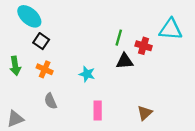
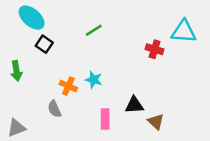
green line: (119, 38) -> (94, 30), moved, turned 42
black triangle: (125, 61) -> (134, 105), moved
orange cross: (45, 69) -> (68, 86), moved
brown triangle: (145, 113) -> (156, 122), turned -35

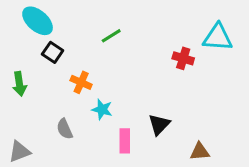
cyan star: (94, 80) -> (102, 109), moved
orange cross: (68, 86) -> (81, 82), moved
black triangle: (134, 105) -> (159, 124), turned -42
brown triangle: (156, 122) -> (200, 151), moved, turned -48

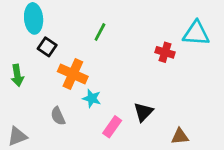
cyan ellipse: (38, 21) -> (34, 18), turned 44
green line: (111, 36) -> (100, 32), turned -30
orange cross: (81, 82) -> (73, 74), size x1.5
pink rectangle: (125, 141) -> (112, 127), turned 35

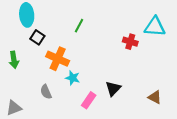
brown triangle: (180, 136) -> (155, 97), moved, turned 32

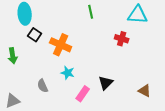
green line: (79, 26) -> (91, 12), moved, turned -40
cyan triangle: (155, 27) -> (138, 15), moved
orange cross: (58, 59) -> (61, 45), moved

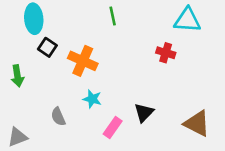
green line: (91, 12) -> (113, 16), moved
brown triangle: (145, 91) -> (197, 123), size x1.5

